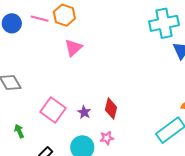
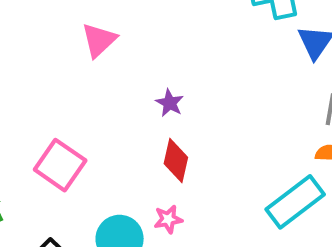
purple star: (84, 112) -> (170, 103), moved

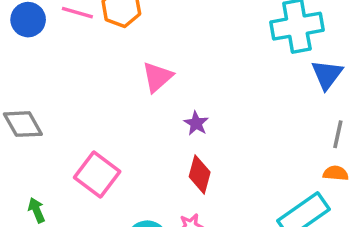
pink triangle: (99, 40) -> (157, 77), moved

